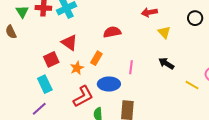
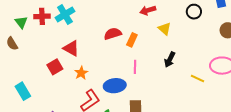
orange rectangle: (96, 58) -> (132, 40), moved
black arrow: (166, 63) -> (170, 60), turned -91
cyan rectangle: (45, 84) -> (23, 91), moved

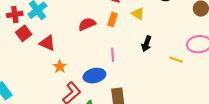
orange rectangle: (132, 40) -> (113, 19), moved
red square: (55, 67) -> (24, 33), moved

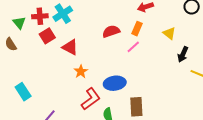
yellow triangle: (138, 14) -> (169, 33), moved
black arrow: (146, 44) -> (183, 54), moved
pink line: (113, 55) -> (133, 47), moved, turned 48

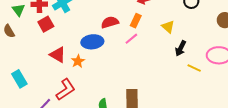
red triangle: (70, 47) -> (58, 55), moved
blue ellipse: (115, 83) -> (92, 42), moved
red L-shape: (91, 99) -> (66, 90), moved

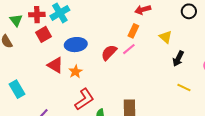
red semicircle: (110, 22) -> (109, 53), moved, turned -30
blue ellipse: (92, 42) -> (76, 45), moved
yellow line: (194, 68) -> (184, 88), moved
red L-shape: (66, 90) -> (84, 99), moved

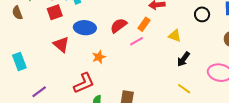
yellow triangle: (166, 37) -> (175, 36), turned -32
red semicircle: (109, 53) -> (119, 26), moved
orange star: (75, 72) -> (99, 57), moved

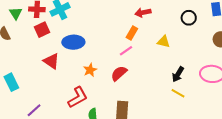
red semicircle: (119, 26) -> (119, 73), moved
black arrow: (183, 59) -> (178, 74), moved

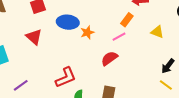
red triangle: (51, 61) -> (34, 37), moved
orange star: (90, 70) -> (87, 32), moved

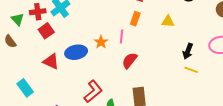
blue ellipse: (68, 22) -> (76, 52), moved
pink line: (119, 37) -> (121, 36), moved, turned -40

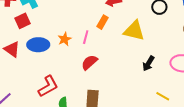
yellow triangle: (168, 21) -> (134, 31), size x1.6
red square: (46, 31) -> (22, 21), moved
yellow line: (191, 70) -> (163, 96), moved

